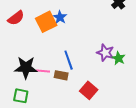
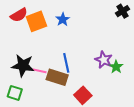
orange square: (46, 22) -> (36, 21), moved
brown rectangle: (61, 75) -> (57, 77), size x1.5

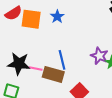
orange square: (36, 21) -> (31, 19), turned 30

